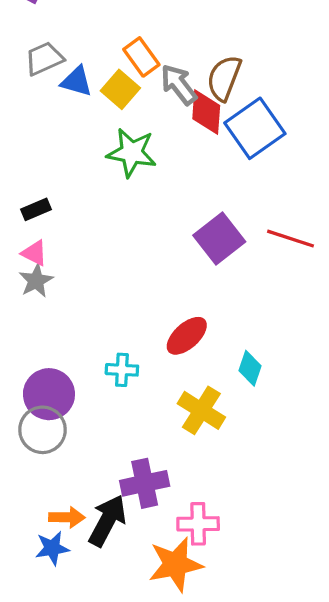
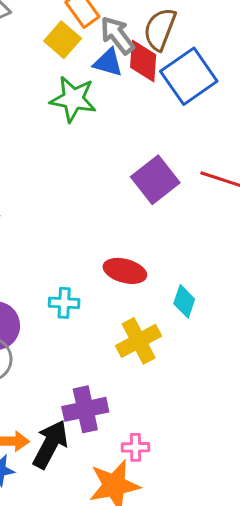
blue triangle: (77, 81) -> (108, 63), moved
red ellipse: (187, 336) -> (125, 271), turned 57
yellow cross: (201, 410) -> (139, 341), turned 30
pink cross: (198, 524) -> (136, 447), size x0.7

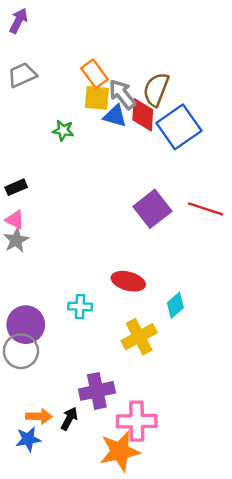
yellow square: (63, 40) -> (97, 98), moved, turned -36
green star: (73, 99) -> (63, 130), moved, size x0.6
cyan diamond: (184, 301) -> (175, 305), turned 30
black arrow: (50, 444) -> (69, 419), size x0.6
pink cross: (136, 447) -> (137, 421), size x1.8

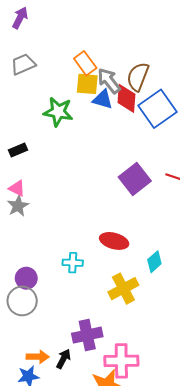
green star: (63, 130) -> (58, 112), size x1.6
black rectangle: (16, 187) -> (18, 150), moved
purple circle: (26, 325) -> (26, 278), size x0.7

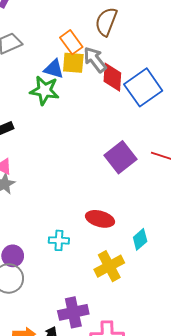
brown semicircle: (138, 77) -> (106, 22), moved
blue triangle: (103, 99) -> (54, 69), moved

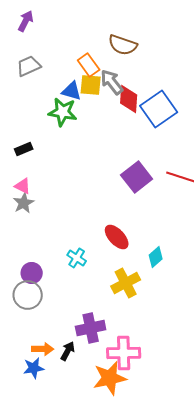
brown semicircle: (106, 22) -> (123, 45), turned -92
red ellipse: (100, 219) -> (117, 237), turned 32
cyan cross: (59, 240) -> (77, 258), turned 30

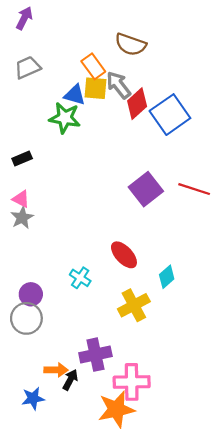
red diamond: (129, 99) -> (137, 104), turned 44
orange arrow: (43, 349) -> (56, 370), moved

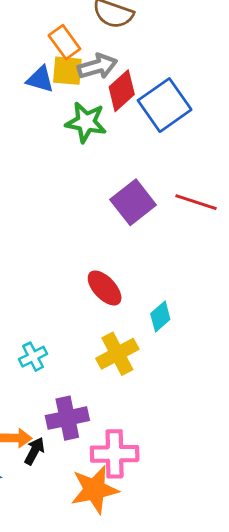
gray arrow: (118, 85) -> (97, 66), turned 112
green star: (65, 118) -> (86, 122), moved
cyan cross: (80, 278) -> (33, 357), moved, turned 30

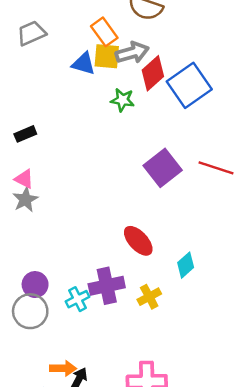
green star: (86, 122) -> (122, 100), size x0.7
yellow cross: (117, 354) -> (149, 297), size x0.7
purple cross: (67, 418) -> (107, 286), moved

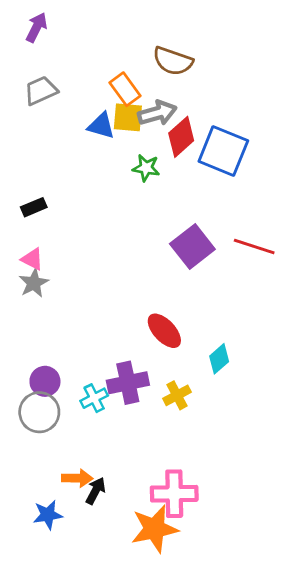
blue square: (189, 85) -> (223, 151), turned -33

